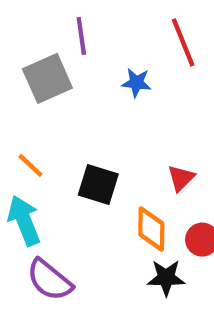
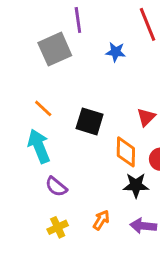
purple semicircle: (50, 280) -> (56, 187), size x0.7

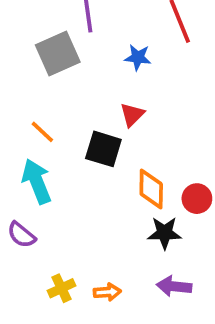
red triangle: (146, 117) -> (132, 115), moved
purple semicircle: (56, 187) -> (21, 235), moved
orange arrow: (101, 220) -> (107, 292), moved, turned 54

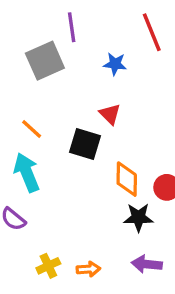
red triangle: (132, 115) -> (110, 114), turned -30

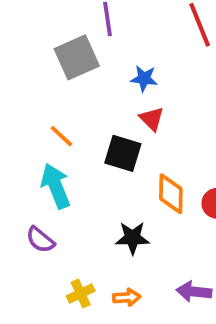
blue star: (115, 64) -> (144, 79), moved
black star: (138, 217) -> (132, 238), moved

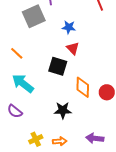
orange line: (61, 136) -> (17, 53), moved
cyan arrow: (56, 186) -> (23, 83), turned -30

